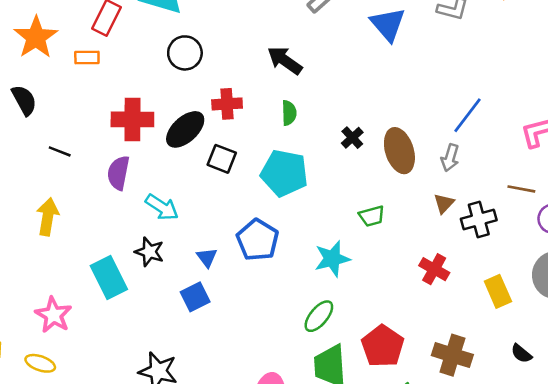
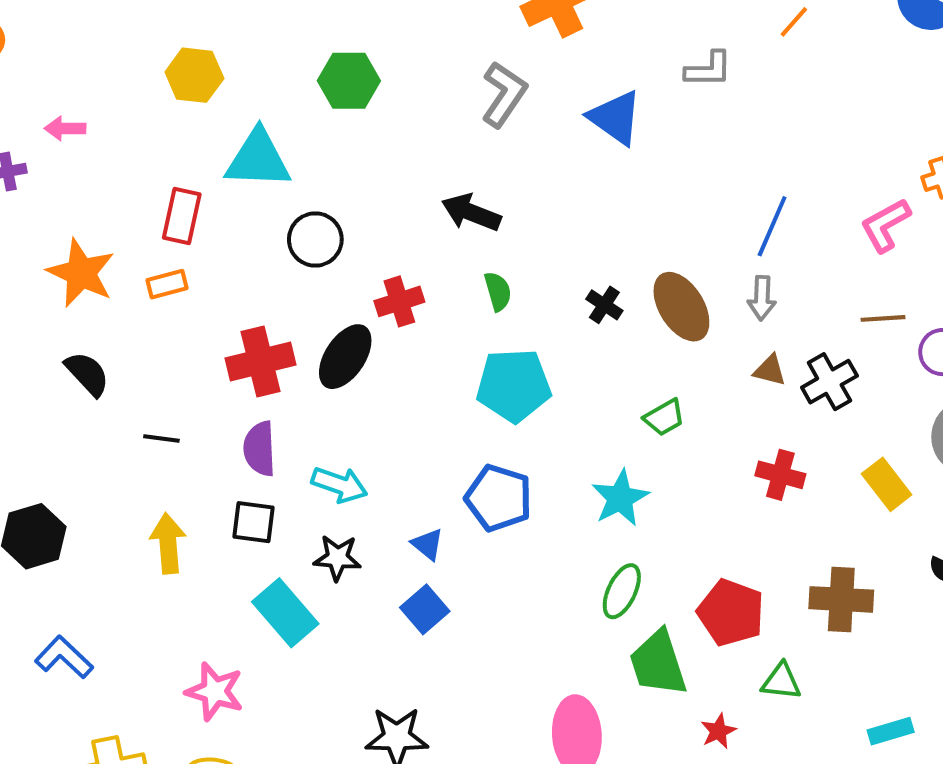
black square: (222, 159) -> (253, 522), moved
brown triangle: (444, 203) -> (770, 370), turned -45

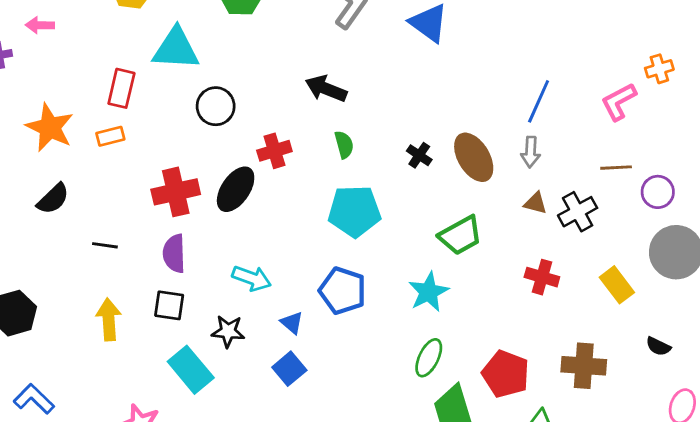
black semicircle: (87, 374) -> (53, 199), turned 88
green trapezoid: (664, 417) -> (460, 235), size x1.5
cyan arrow: (340, 485) -> (252, 278), moved

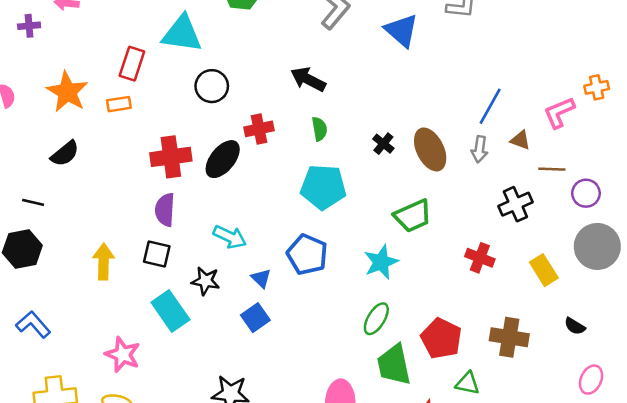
brown triangle: (535, 203) -> (520, 140), moved
black line: (105, 245) -> (33, 202), moved

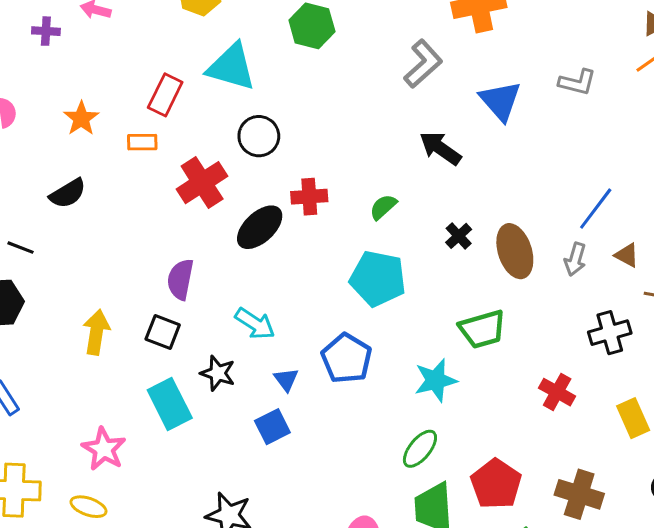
black arrow: (308, 79) -> (440, 148), moved
orange star: (67, 92) -> (81, 118), size x0.7
green semicircle: (319, 129) -> (383, 207), turned -130
red cross: (171, 157) -> (202, 183), moved, turned -33

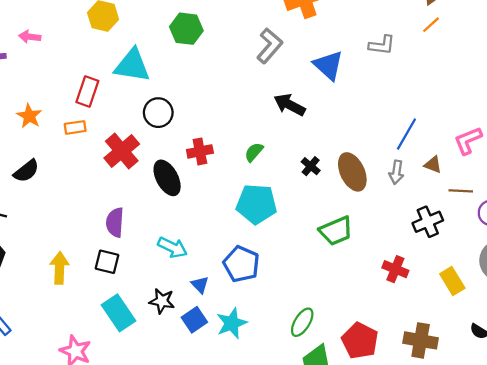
black ellipse: (260, 227) -> (167, 178), turned -68
black star: (218, 373) -> (162, 301), moved
cyan star: (436, 380) -> (232, 323), moved

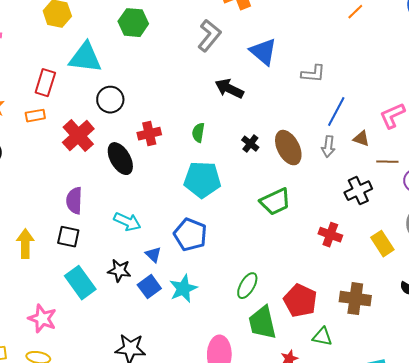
gray L-shape: (382, 45) -> (313, 74), moved
green semicircle: (254, 152) -> (198, 133), turned -30

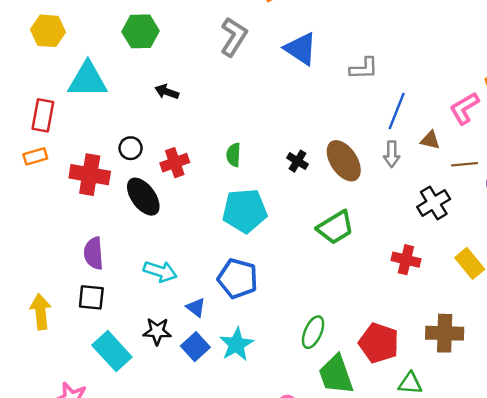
black arrow: (229, 89) -> (167, 92), moved, size x0.7
black circle: (110, 100) -> (131, 148), moved, size x0.7
red cross: (78, 136) -> (90, 175), turned -32

